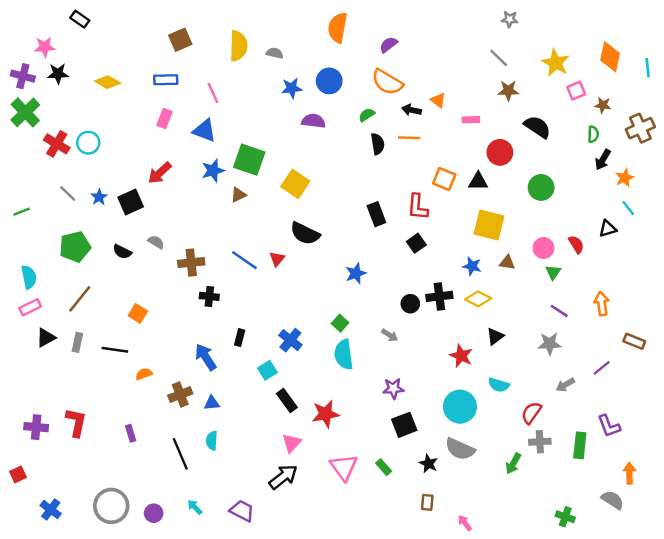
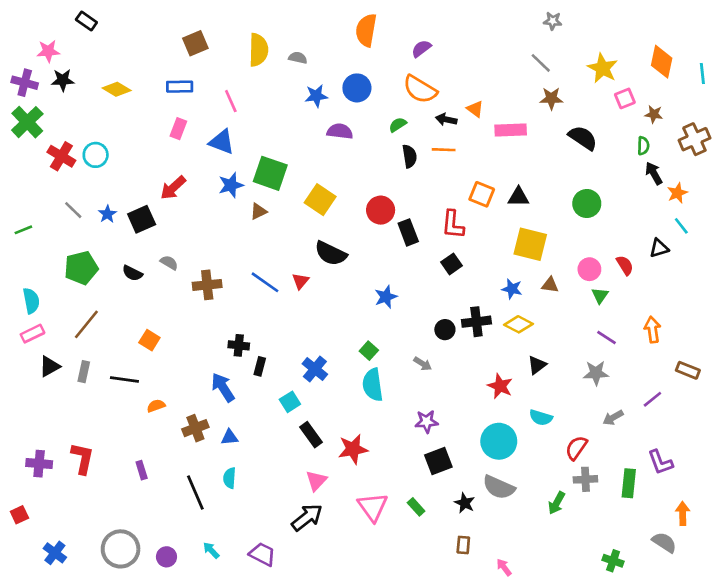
pink rectangle: (471, 120) -> (511, 130), size x1.6
red circle: (500, 152) -> (381, 210), moved
black arrow: (603, 160) -> (654, 173), turned 120
black cross: (209, 296) -> (239, 345), moved

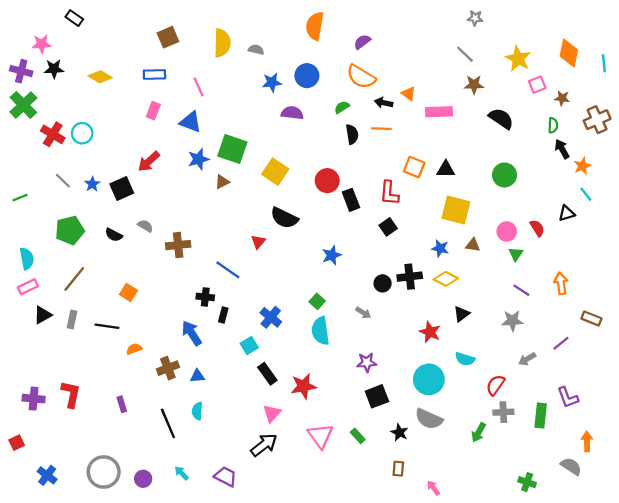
blue line: (265, 282) -> (228, 270), moved

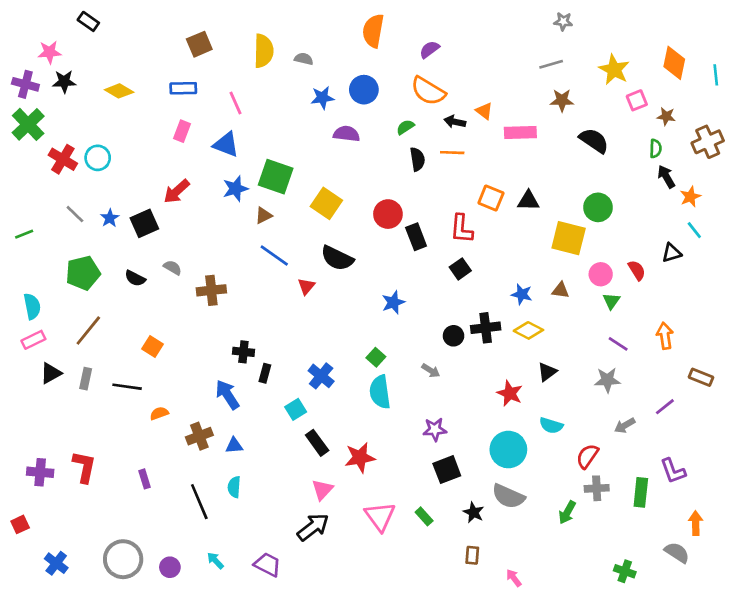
gray line: (465, 54) -> (551, 64), turned -60
yellow square: (456, 210) -> (569, 238), moved
blue line: (228, 270) -> (274, 256), moved

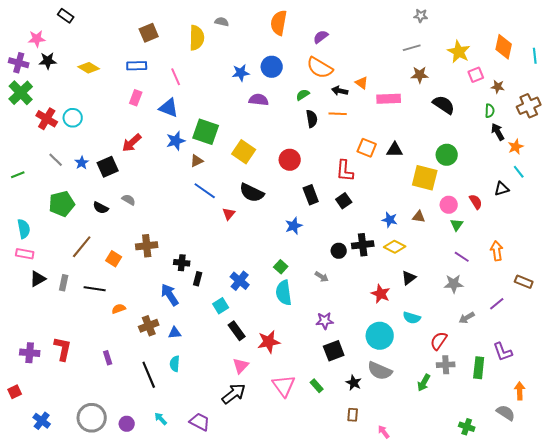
gray semicircle: (304, 59) -> (222, 22), moved
black rectangle: (416, 237) -> (311, 195), moved
brown cross: (211, 290) -> (147, 246), moved
brown line: (88, 330) -> (82, 247), moved
pink rectangle: (33, 340) -> (25, 254), turned 36

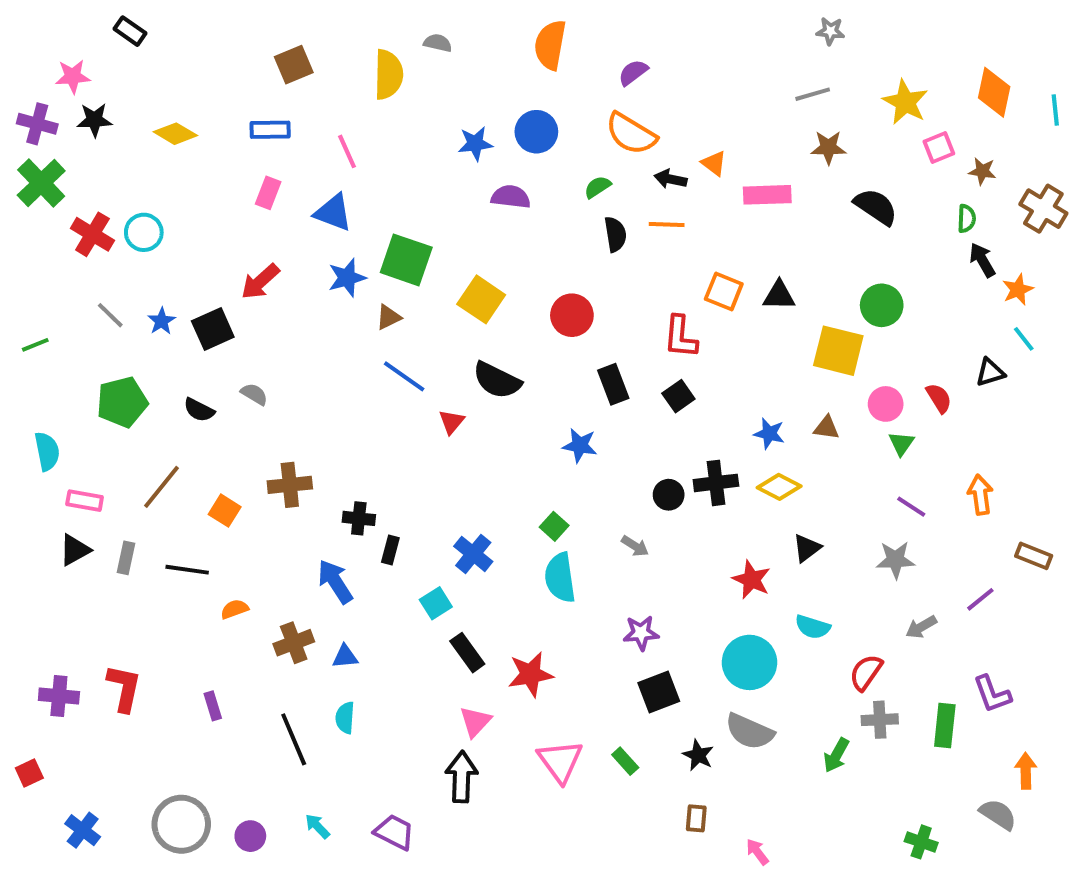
brown cross: (529, 106) -> (1043, 209), turned -35
blue star: (294, 226) -> (580, 445), turned 30
pink rectangle: (25, 254) -> (85, 501), moved
black arrow: (234, 394) -> (461, 777), turned -50

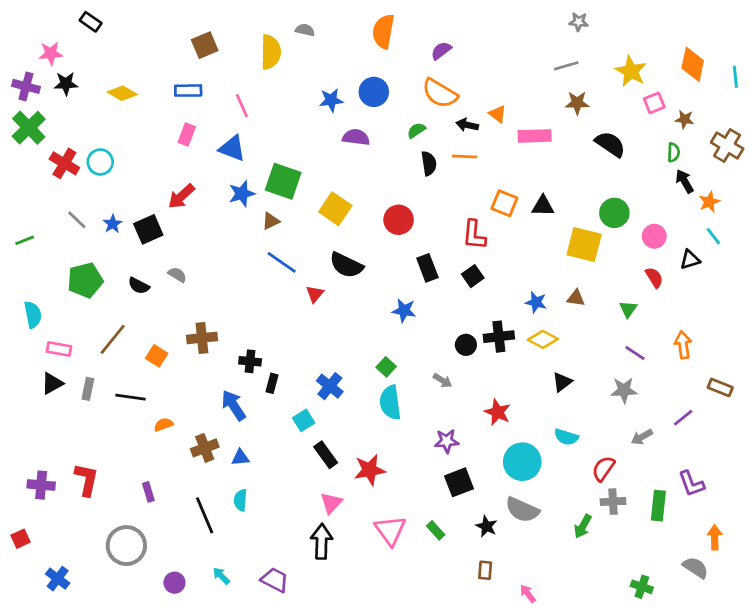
pink circle: (886, 404) -> (654, 236), moved
red star: (751, 580) -> (498, 412), moved
gray circle: (181, 824) -> (126, 546), moved

